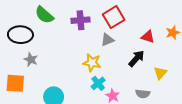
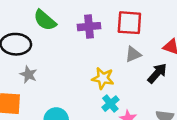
red square: (114, 17) -> (129, 23), turned 35
gray triangle: (107, 40) -> (133, 54), moved

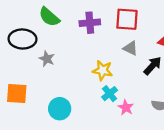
gray triangle: (133, 54) -> (130, 48), turned 49
gray star: (28, 74) -> (47, 59), moved

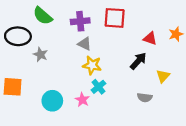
gray triangle: (130, 48) -> (85, 44), moved
pink star: (126, 108) -> (82, 100), moved

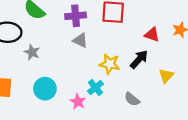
yellow star: (92, 65) -> (110, 64), moved
gray semicircle: (145, 98) -> (132, 99), moved, turned 32
cyan circle: (52, 101) -> (45, 89), moved

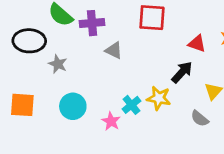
purple cross: (76, 16) -> (92, 23), moved
yellow star: (110, 64) -> (159, 98), moved
gray semicircle: (132, 99) -> (200, 119), moved

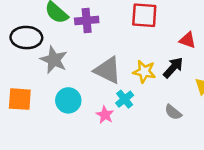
gray triangle: (114, 50) -> (108, 70), moved, size x1.6
gray star: (58, 64) -> (54, 60), size x1.5
yellow star: (159, 98) -> (144, 72), moved
gray semicircle: (200, 119) -> (173, 112), moved

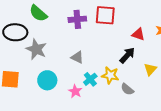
purple cross: (87, 20) -> (77, 19), moved
gray triangle: (108, 70) -> (77, 57), size x0.6
yellow star: (144, 72) -> (110, 75), moved

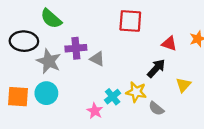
purple cross: (77, 19) -> (76, 48), moved
gray triangle: (77, 57) -> (97, 59), moved
cyan circle: (47, 80) -> (46, 93), moved

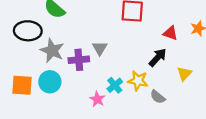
purple cross: (76, 48) -> (79, 60), moved
gray triangle: (97, 59) -> (100, 48), turned 35

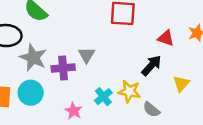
pink star: (97, 99) -> (73, 111), moved

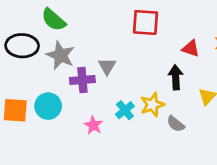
gray star: (33, 58) -> (60, 55), moved
black arrow: (151, 65) -> (176, 77), turned -45
yellow star: (129, 91) -> (152, 105), turned -30

